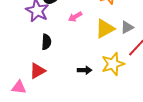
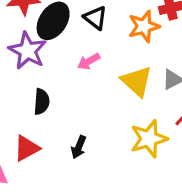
yellow triangle: (105, 29) -> (137, 81), turned -50
black arrow: (85, 70) -> (79, 147), moved, turned 112

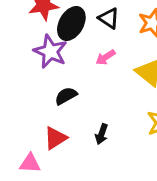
black semicircle: (42, 102) -> (66, 96), turned -120

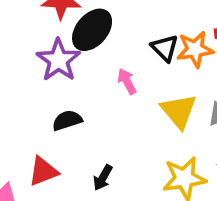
black triangle: (109, 18) -> (165, 48), moved
pink arrow: (105, 57) -> (127, 81), turned 84

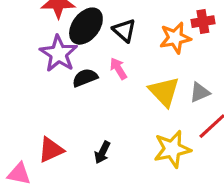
black triangle: (165, 48) -> (124, 30), moved
black semicircle: (67, 120) -> (85, 78), moved

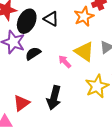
pink arrow: (118, 69) -> (65, 62), moved
black arrow: (102, 152) -> (54, 98), size x1.6

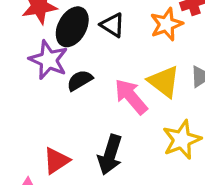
pink arrow: (65, 62) -> (131, 97), size x1.6

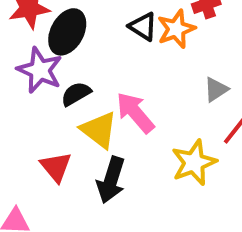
black triangle: (113, 25) -> (143, 27), moved
yellow triangle: (164, 82) -> (99, 130), moved
red triangle: (56, 161) -> (56, 167), moved, turned -36

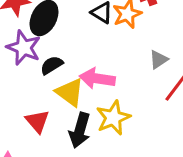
pink arrow: (135, 113) -> (97, 79), turned -40
yellow star: (194, 163) -> (113, 118), moved

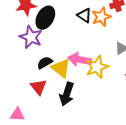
black semicircle: (52, 65) -> (45, 63), moved
yellow star: (113, 118) -> (97, 67), moved

